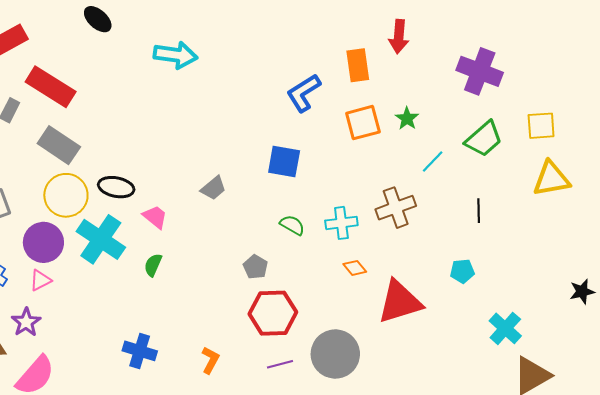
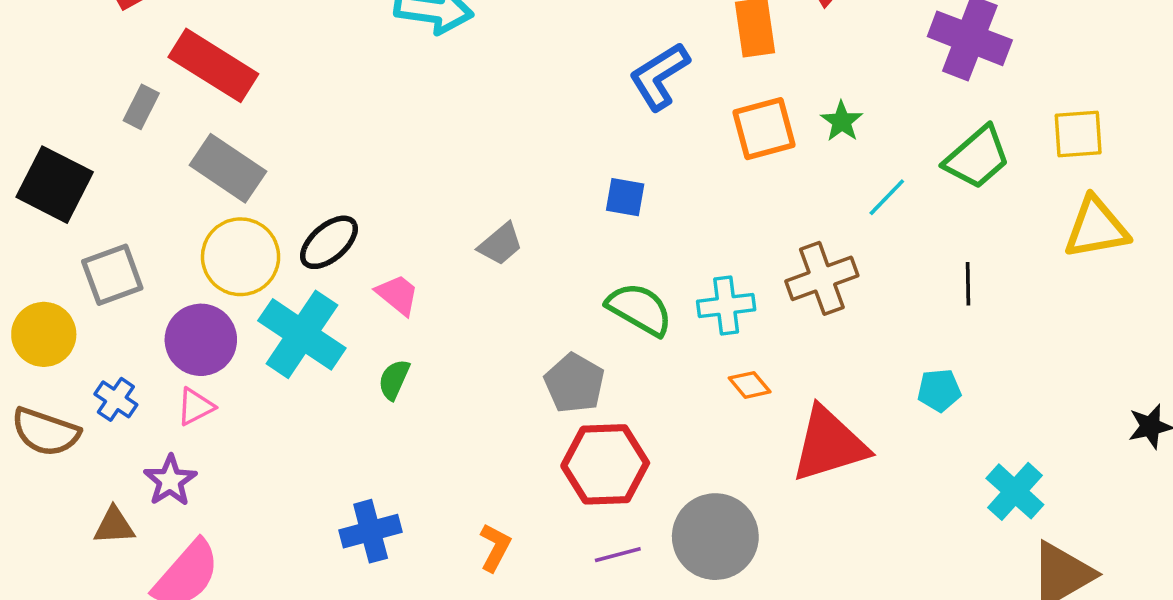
blue square: (284, 161) -> (625, 197), size x0.7
black ellipse: (116, 187) -> (329, 242), turned -52
green semicircle: (292, 225) -> (639, 309), size x1.5
gray pentagon: (255, 267) -> (574, 383), size x1.4
blue cross: (140, 351) -> (371, 531), turned -32

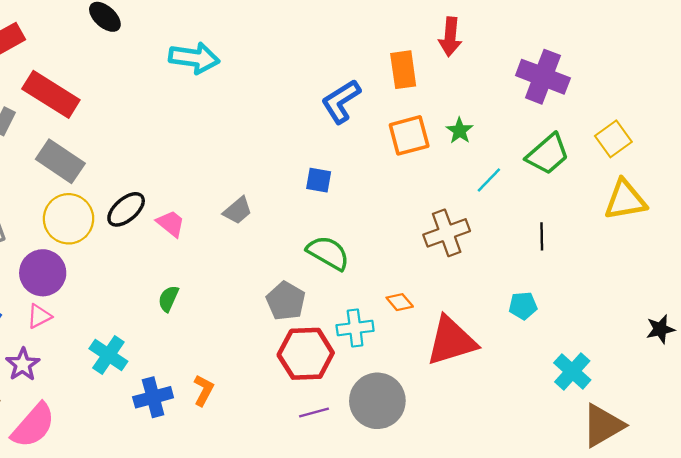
yellow square: (1078, 134) -> (613, 139), turned -32
pink trapezoid: (398, 295) -> (171, 223), moved
cyan cross: (726, 306) -> (355, 328), moved
cyan cross: (302, 334) -> (108, 355), moved, size x0.7
orange L-shape: (495, 547) -> (204, 390), moved

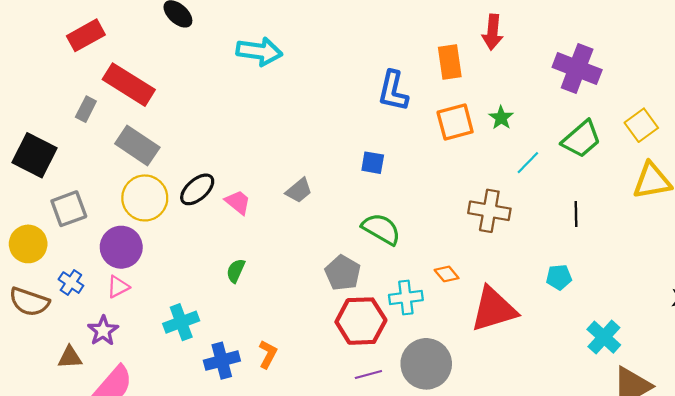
blue L-shape: (341, 101) -> (393, 91), turned -45
brown cross: (447, 233) -> (489, 211), turned 30
cyan cross: (108, 355) -> (181, 322), turned 36

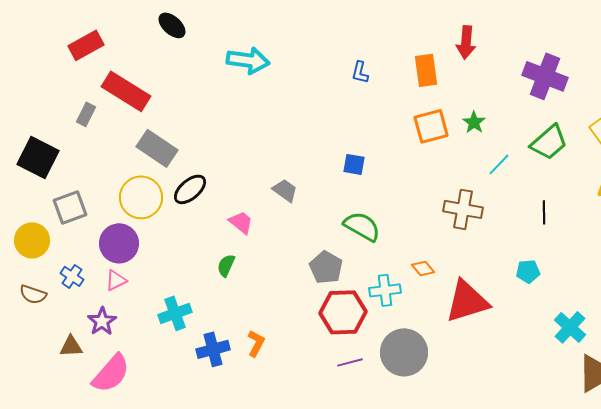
blue L-shape: (393, 91) -> (360, 72), moved, size x0.6
gray rectangle: (137, 146) -> (157, 148), moved
gray trapezoid: (299, 190) -> (285, 190), turned -104
pink trapezoid: (238, 202) -> (241, 222), moved
brown semicircle: (29, 302) -> (33, 294), size x0.7

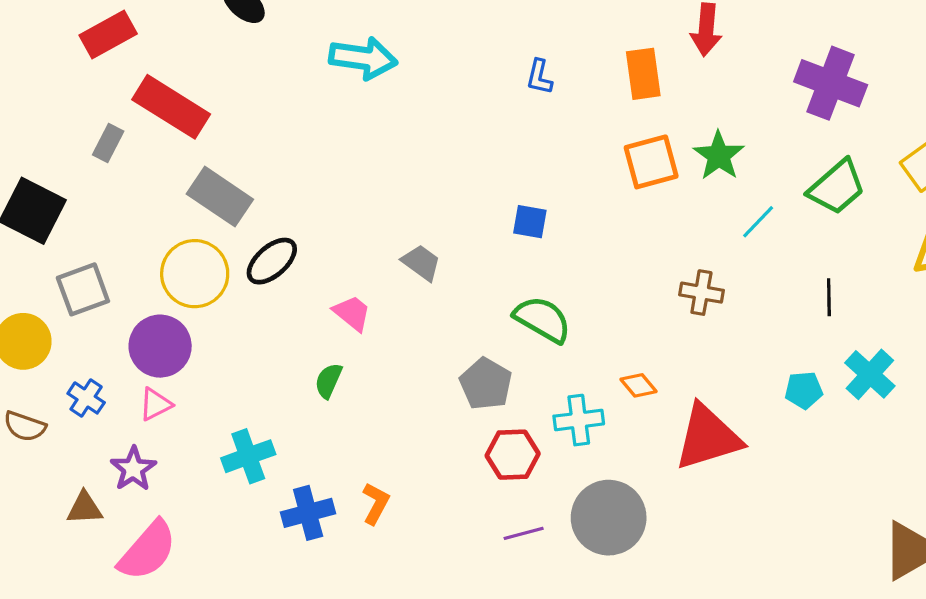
green star: (474, 122) -> (719, 156), size x1.4
brown cross: (463, 209) -> (701, 293), size x0.7
red hexagon: (343, 312) -> (513, 455), size x0.7
cyan cross: (570, 327) -> (870, 374), moved

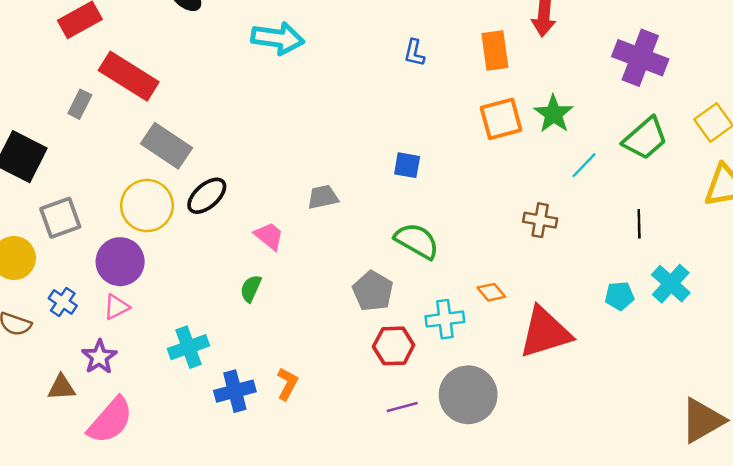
gray trapezoid: (421, 263) -> (323, 197), turned -48

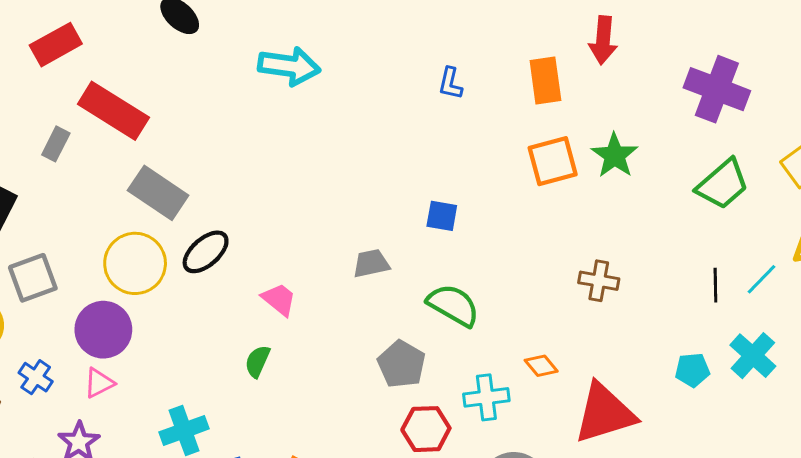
cyan line: (584, 165) -> (761, 279), moved
gray trapezoid: (323, 197) -> (371, 263), moved

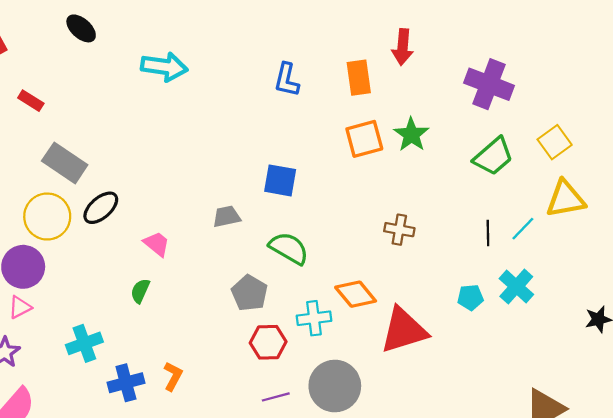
blue L-shape: (450, 83) -> (287, 80), size x1.4
red rectangle: (113, 111) -> (31, 101), size x0.5
blue square: (442, 216) -> (280, 180), size x1.4
orange diamond: (541, 366) -> (356, 294), size x1.6

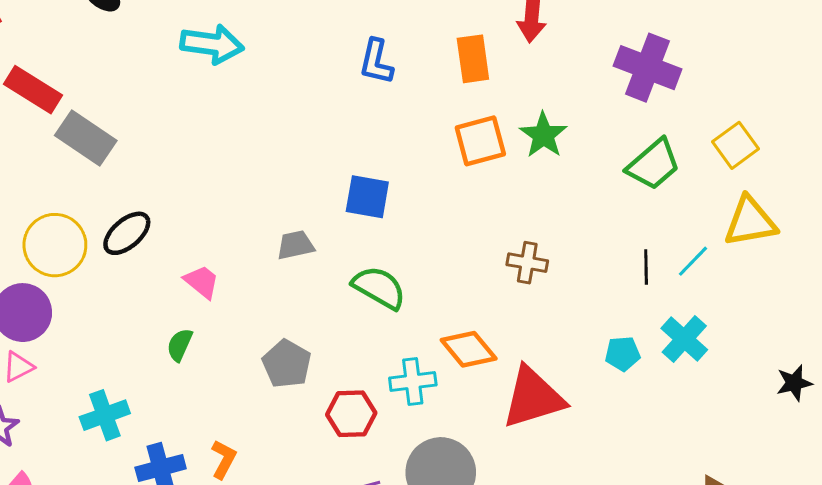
red rectangle: (31, 101) -> (33, 90), size x1.6
gray rectangle: (65, 163) -> (86, 138), moved
gray pentagon: (250, 293) -> (287, 364), moved

